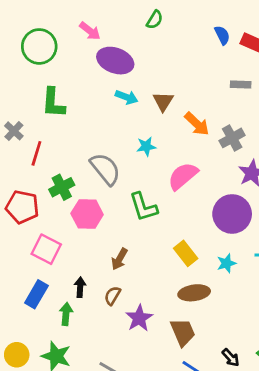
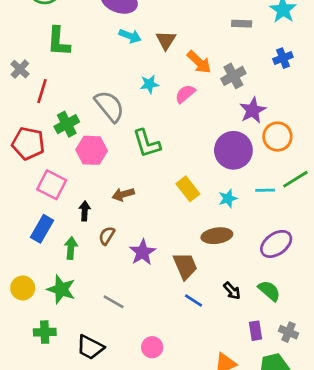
pink semicircle: (183, 176) -> (185, 94), moved, size x0.7
brown arrow: (119, 259) -> (123, 194), turned 45
black arrow: (80, 287) -> (85, 211), moved
brown ellipse: (194, 293) -> (217, 236), moved
brown semicircle: (112, 296) -> (107, 236), moved

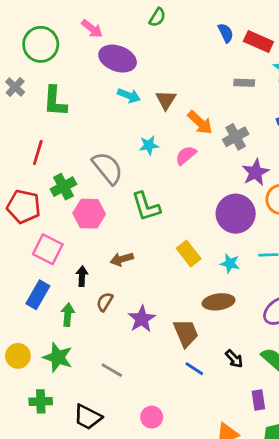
gray cross: (20, 69) -> (15, 87), moved
cyan star: (228, 198) -> (230, 263), turned 30

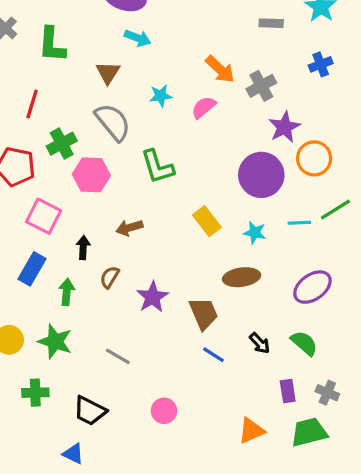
brown triangle: (166, 100) -> (108, 73), moved

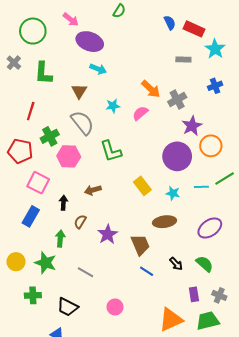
green arrow: (67, 292) -> (60, 239), moved
orange triangle: (251, 431) -> (171, 320), size x1.4

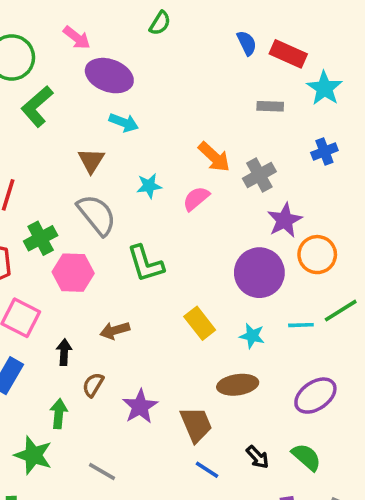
green L-shape: (43, 73) -> (37, 106), moved, turned 45

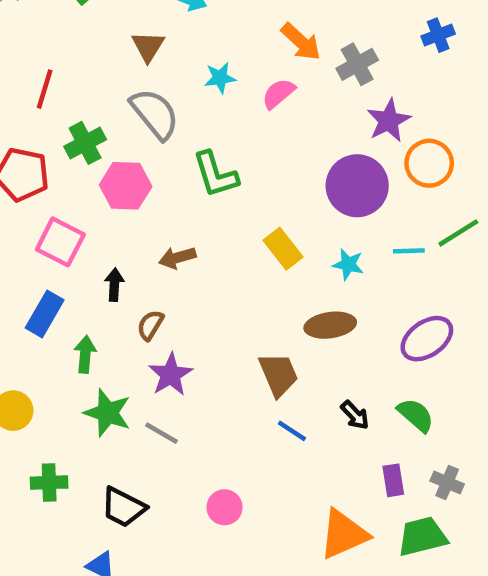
purple star: (140, 406) -> (171, 375), moved
green arrow: (59, 414) -> (85, 354), moved
green star: (33, 455) -> (108, 413), moved

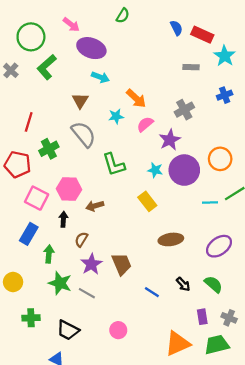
orange arrow: (301, 42) -> (136, 98), moved
purple star: (389, 120) -> (170, 140), moved
pink hexagon: (126, 186) -> (69, 189), moved
cyan star: (348, 264) -> (155, 170), moved
brown trapezoid: (278, 375) -> (122, 264), moved

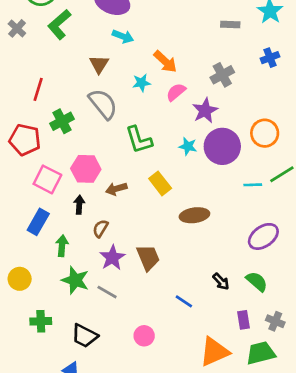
yellow rectangle: (147, 201) -> (160, 183), moved
brown ellipse: (171, 239) -> (194, 215), moved
blue line: (152, 292) -> (184, 301), moved

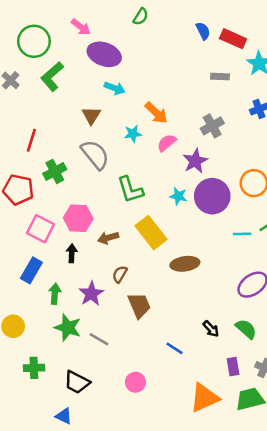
yellow rectangle: (160, 183) -> (151, 233), size x1.4
brown semicircle: (100, 228) -> (120, 274), moved
purple star: (112, 258) -> (91, 294), moved

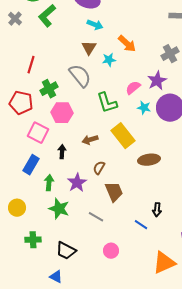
brown triangle: (91, 115) -> (89, 48), moved
pink semicircle: (167, 143) -> (133, 88), moved
pink hexagon: (78, 218) -> (62, 113), moved
black arrow: (211, 329) -> (157, 210), moved, turned 48
gray line: (99, 339) -> (96, 217), moved

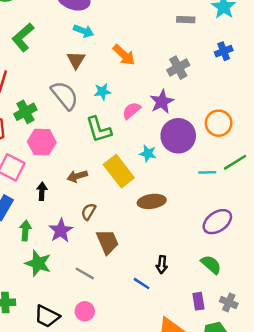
green L-shape: (47, 16) -> (23, 37), moved
cyan star: (109, 60) -> (102, 92), moved
cyan star: (144, 108) -> (148, 153), moved
pink circle: (111, 251) -> (85, 311), moved

